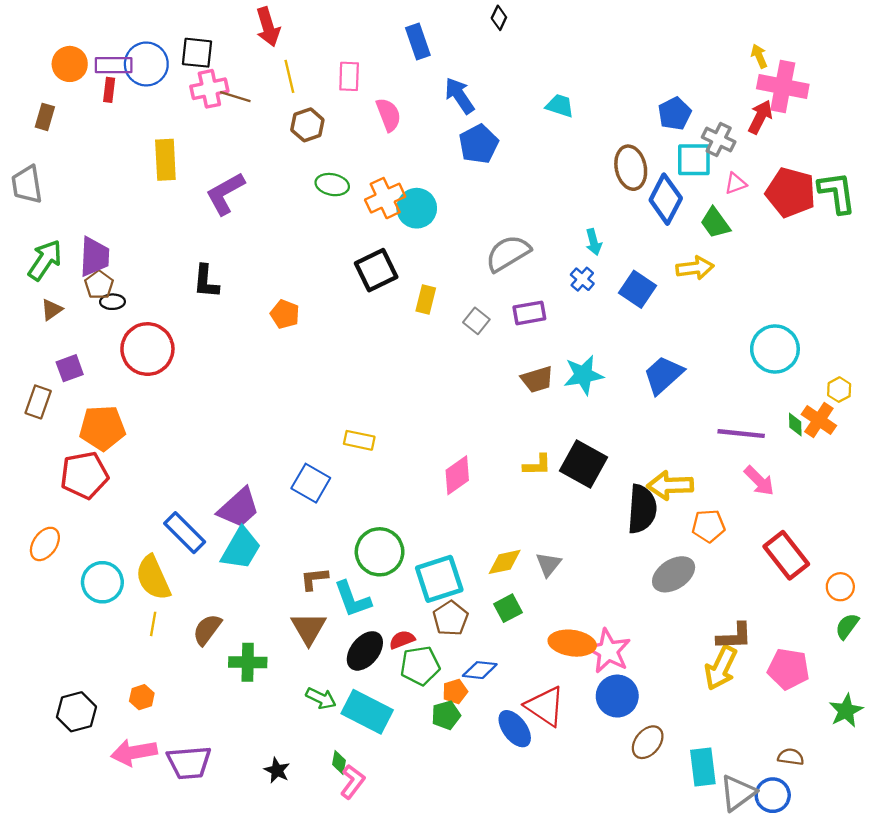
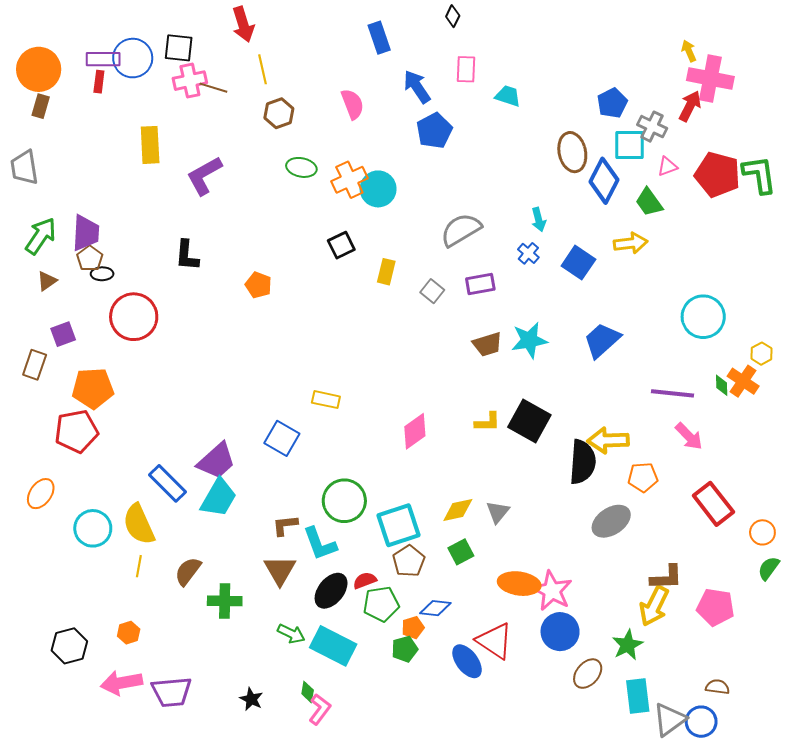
orange circle: (70, 64) -> (39, 69), moved, size x1.4
pink rectangle: (349, 76) -> (466, 69), moved
black square: (376, 270) -> (341, 245), size x0.7
green star: (846, 711) -> (628, 645), moved

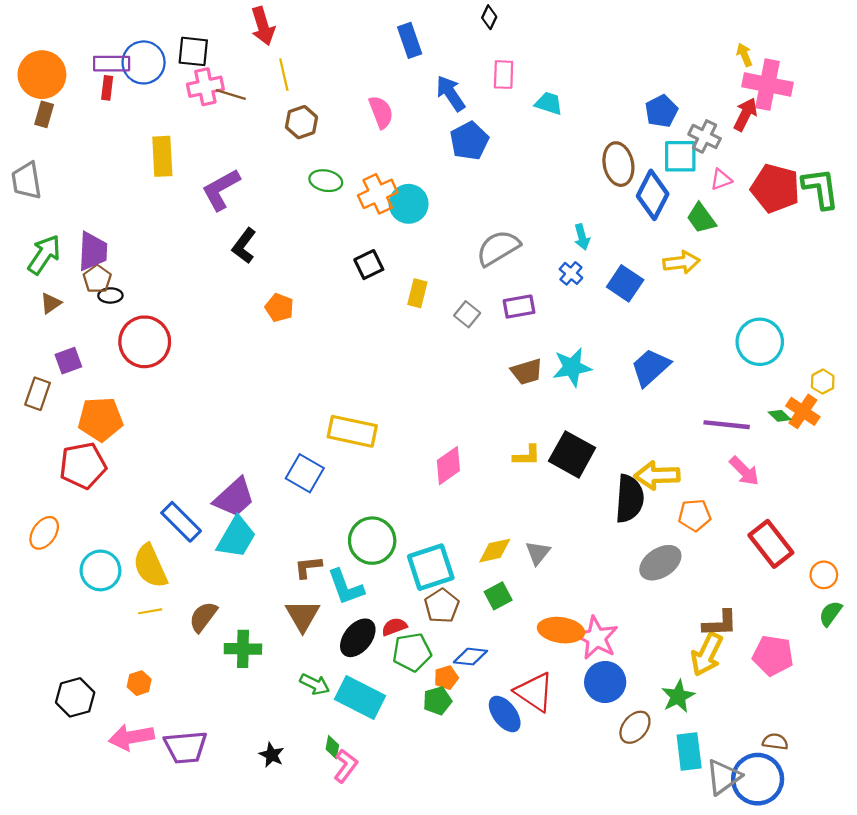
black L-shape: (187, 255) -> (244, 246), moved, turned 32
green diamond: (722, 385) -> (780, 416), turned -45
yellow rectangle: (326, 400) -> (352, 431), size x1.6
yellow line: (139, 566) -> (150, 611), turned 70
blue circle: (701, 722) -> (758, 779), size x1.5

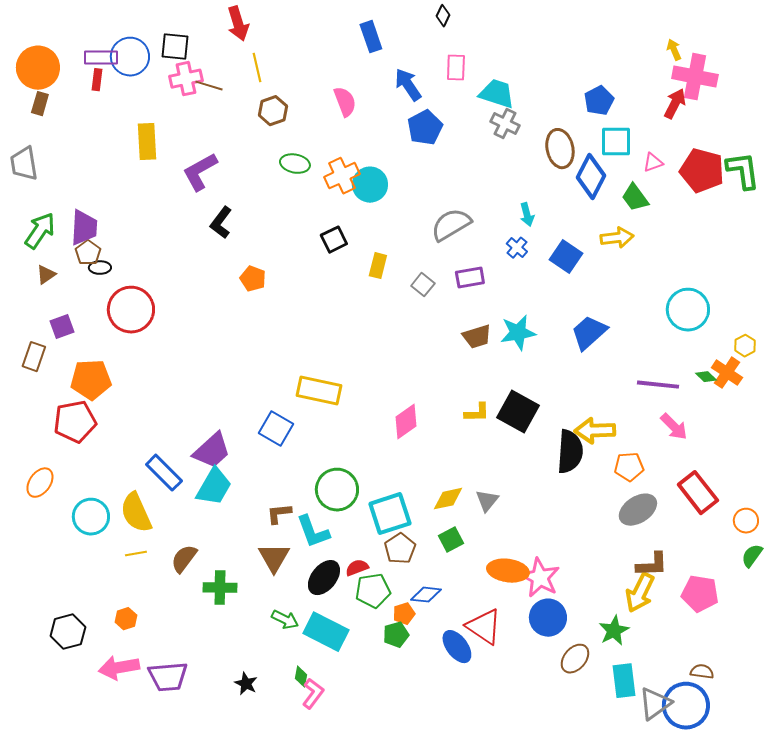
cyan trapezoid: (549, 103) -> (497, 94), size x1.4
gray cross: (705, 136) -> (505, 124), moved
gray ellipse: (660, 563) -> (638, 510), moved

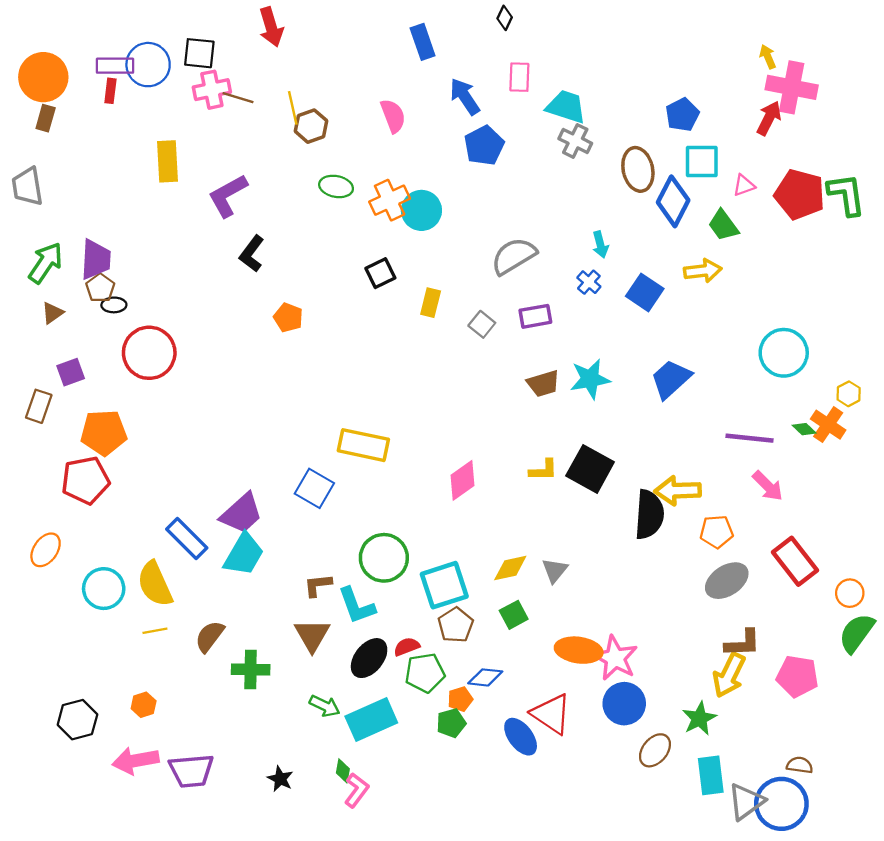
yellow line: (257, 68) -> (293, 108), moved
green semicircle: (752, 556) -> (857, 633), size x1.5
cyan rectangle: (326, 632) -> (371, 720), turned -51

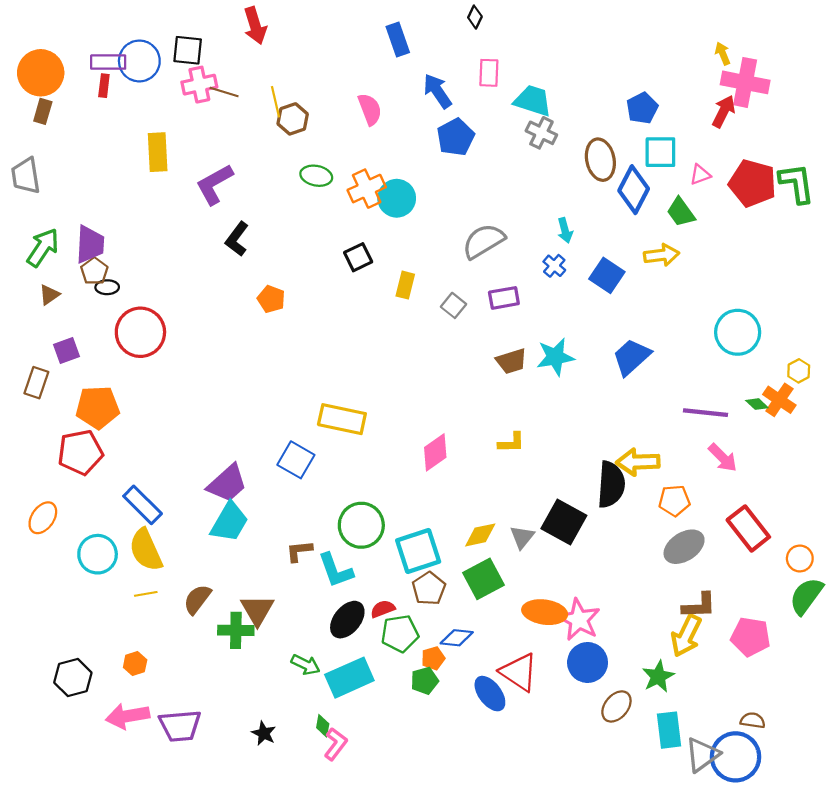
black square: (590, 469) -> (564, 522), moved
blue rectangle: (187, 538) -> (143, 505), moved
green square: (514, 615) -> (484, 579), size x1.5
brown triangle: (312, 635) -> (257, 610), moved

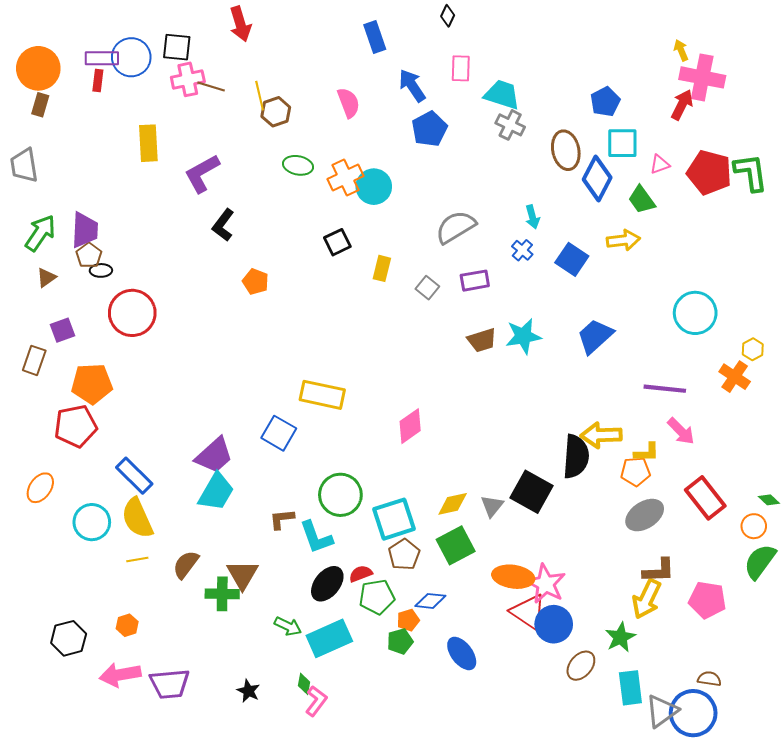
green diamond: (757, 404) -> (769, 500), moved
yellow L-shape: (511, 443) -> (647, 452), moved
red triangle: (519, 672) -> (528, 612), moved

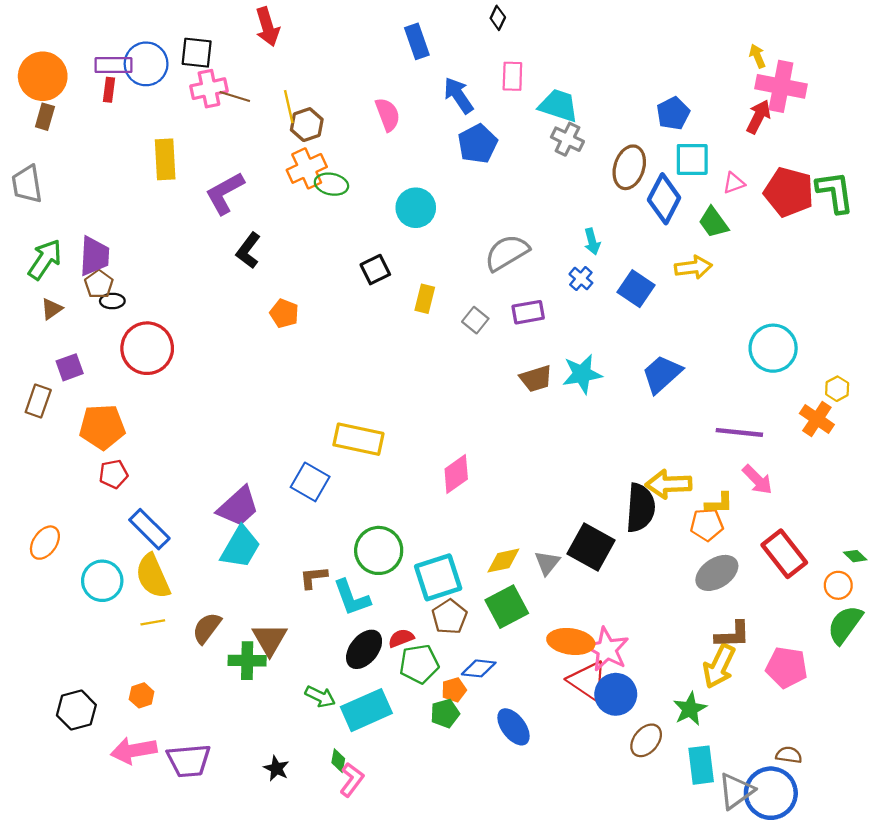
brown ellipse: (566, 150) -> (629, 167), turned 30
orange cross: (345, 177) -> (307, 168), moved
red pentagon: (76, 426) -> (113, 474), moved, size x0.6

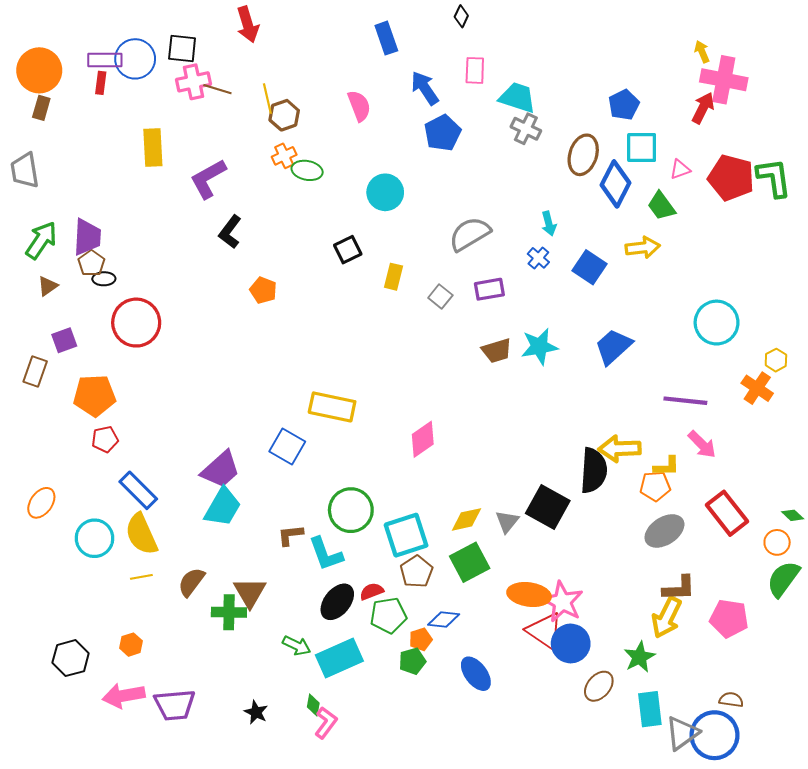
orange cross: (307, 168) -> (284, 156), size x0.7

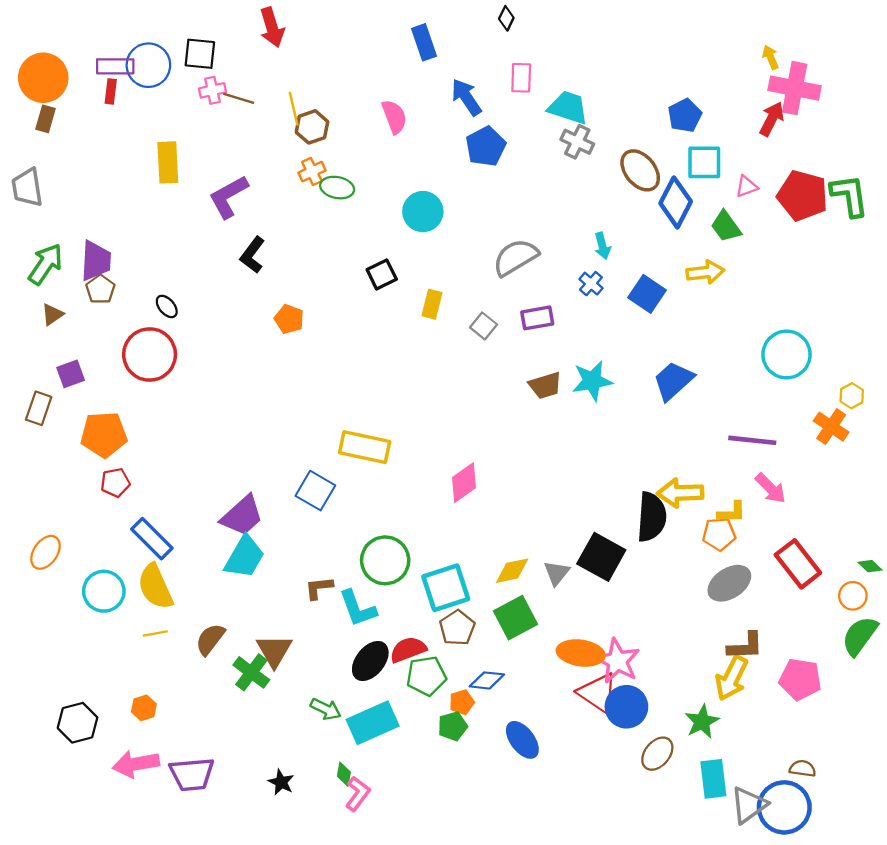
pink cross: (193, 82) -> (212, 90), size x0.7
brown ellipse: (583, 155) -> (640, 170), turned -57
black ellipse: (104, 279) -> (167, 306), moved, turned 50
red semicircle: (372, 591) -> (408, 650), size x1.4
green cross: (229, 612) -> (251, 672), turned 36

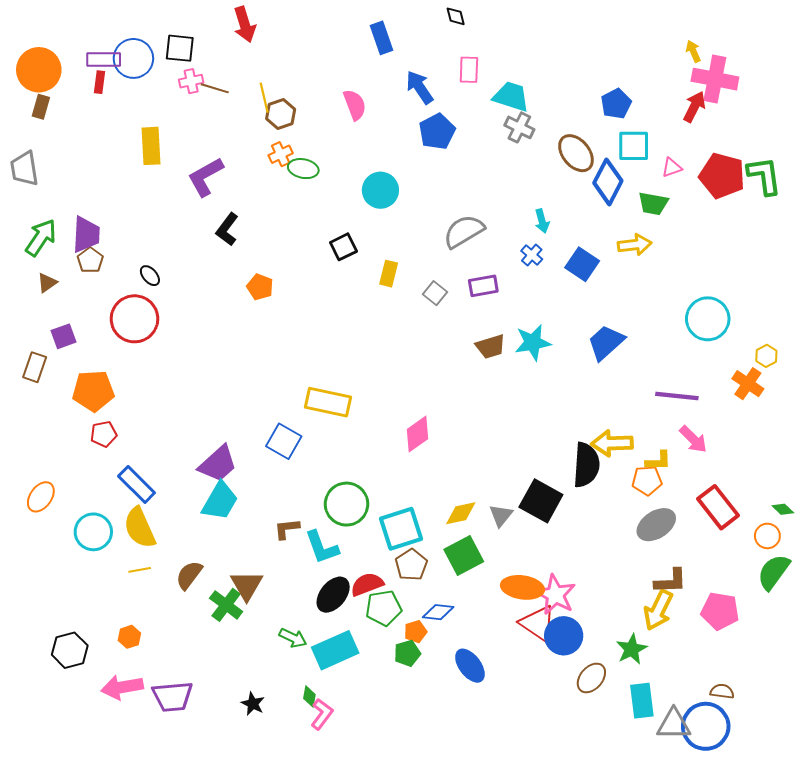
black diamond: (506, 18) -> (456, 16), turned -40
green trapezoid: (726, 226) -> (653, 204), turned -44
gray triangle: (749, 805) -> (674, 724), turned 36

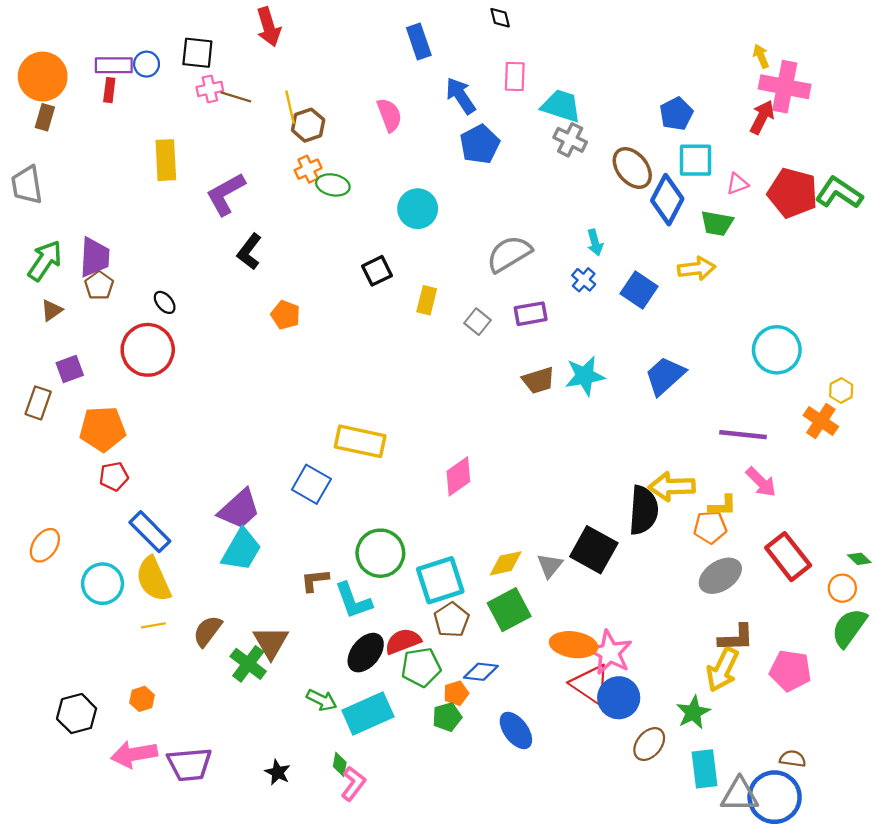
blue circle: (133, 58) -> (147, 64), size x0.6
green L-shape: (764, 176) -> (839, 193), turned -48

